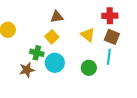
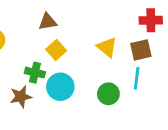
red cross: (110, 16) -> (151, 20), moved
brown triangle: (57, 17) -> (48, 22), moved
brown square: (112, 37) -> (141, 50), turned -35

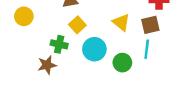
cyan circle: (60, 87) -> (94, 49), moved

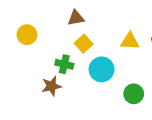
yellow triangle: (121, 22) -> (130, 41), turned -36
green circle: (122, 63) -> (134, 94), moved

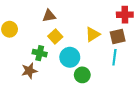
yellow triangle: (130, 41) -> (93, 34), turned -35
green circle: (134, 94) -> (82, 75), moved

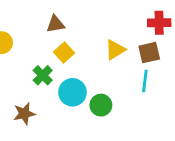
green cross: (40, 53) -> (43, 75), turned 32
cyan circle: (70, 57) -> (73, 92), moved
brown star: (29, 71) -> (24, 114), moved

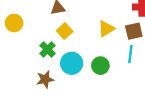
green circle: (101, 105) -> (100, 66), moved
brown star: (24, 114) -> (45, 79), moved

